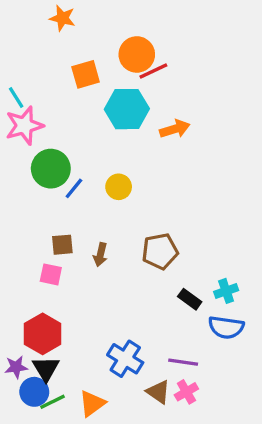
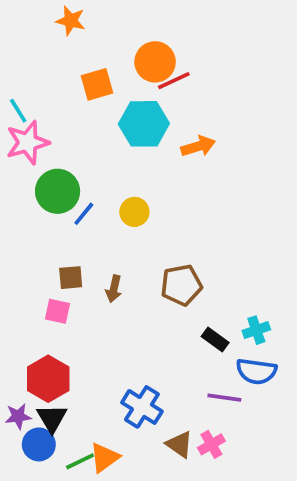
purple line: (183, 362) -> (224, 398), moved
green line: (52, 402) -> (80, 461), moved

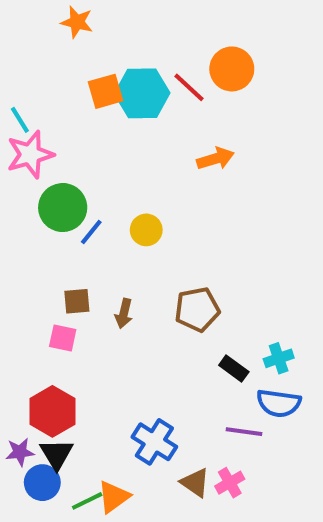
orange circle: (155, 62) -> (232, 69), moved
red line: (174, 81) -> (189, 87), turned 68
cyan hexagon: (144, 124) -> (142, 93), moved

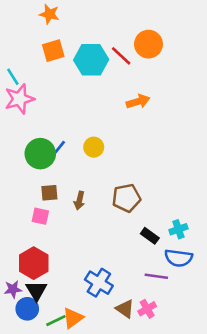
orange square: (105, 91) -> (53, 51), moved
green circle: (63, 208) -> (40, 154), moved

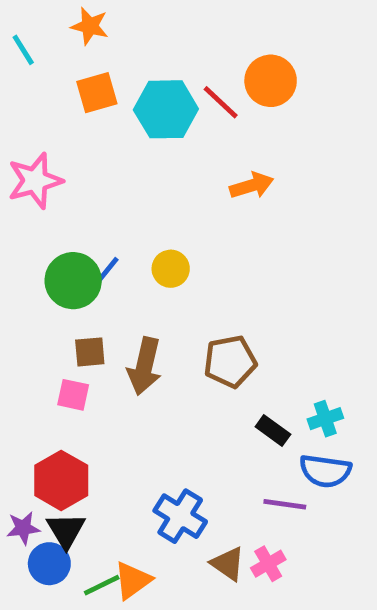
cyan line: (13, 77) -> (23, 50), moved
brown arrow: (79, 201) -> (144, 366), size x1.6

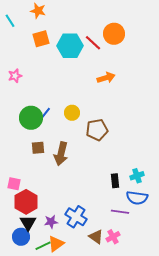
pink star: (35, 181) -> (15, 76), size x0.6
brown pentagon: (230, 361) -> (97, 130), moved
pink square: (73, 395) -> (14, 184), moved
black rectangle: (273, 430) -> (115, 181), turned 48
purple star: (23, 528) -> (51, 222), moved

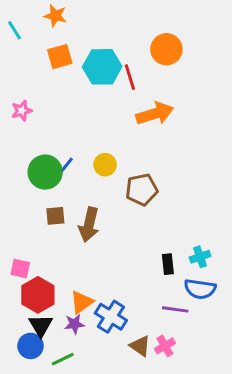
red line: (93, 43) -> (130, 77), moved, turned 30
orange arrow: (106, 78) -> (155, 114), size x1.4
orange triangle: (56, 244) -> (82, 302), moved

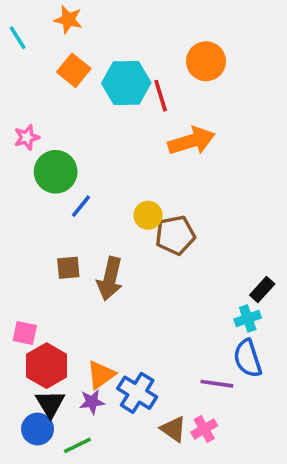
orange square: (60, 57) -> (74, 70), turned -35
yellow circle: (105, 165) -> (148, 215), moved
green circle: (45, 172) -> (56, 172), moved
black rectangle: (168, 264) -> (262, 290), moved, turned 48
blue semicircle: (200, 289) -> (248, 358), turned 64

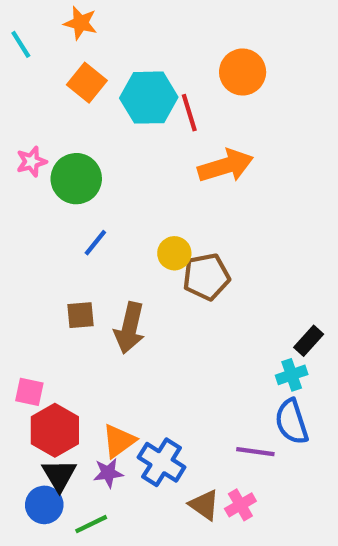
green circle: (56, 172) -> (76, 179), moved

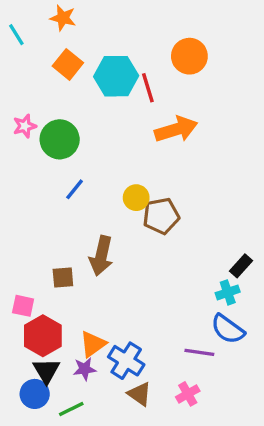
brown square: (81, 315) -> (63, 277), moved
blue semicircle: (292, 422) -> (228, 329), turned -36
brown triangle: (204, 505) -> (139, 394), moved

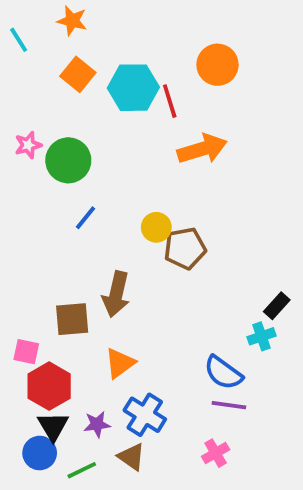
brown square: (63, 277) -> (72, 319), size x1.4
blue semicircle: (228, 329) -> (223, 373), moved
orange triangle: (93, 344) -> (120, 363), moved
brown triangle: (139, 394) -> (131, 457), moved

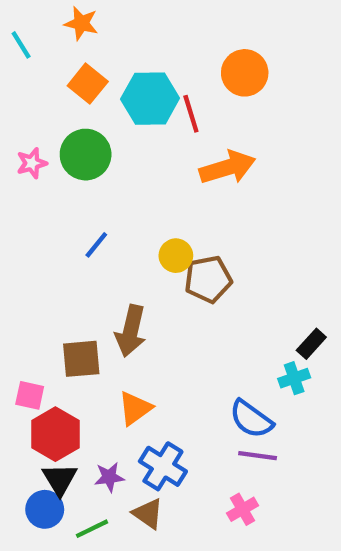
green circle: (68, 160) -> (86, 155), moved

